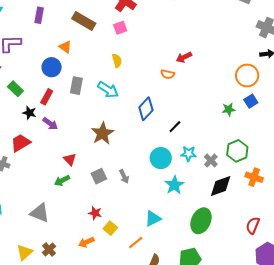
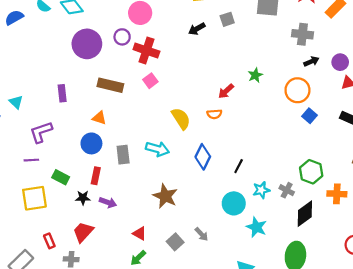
yellow semicircle: (117, 61) -> (181, 119), moved, size x1.5
green star: (229, 109) -> (255, 75), moved

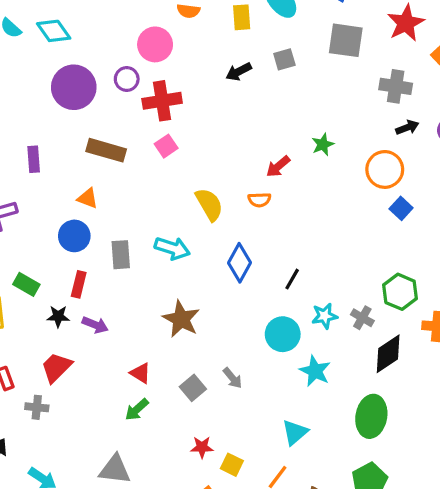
red cross: (146, 50) -> (162, 101), turned -30

